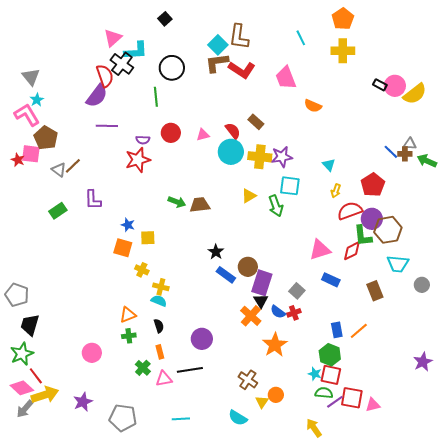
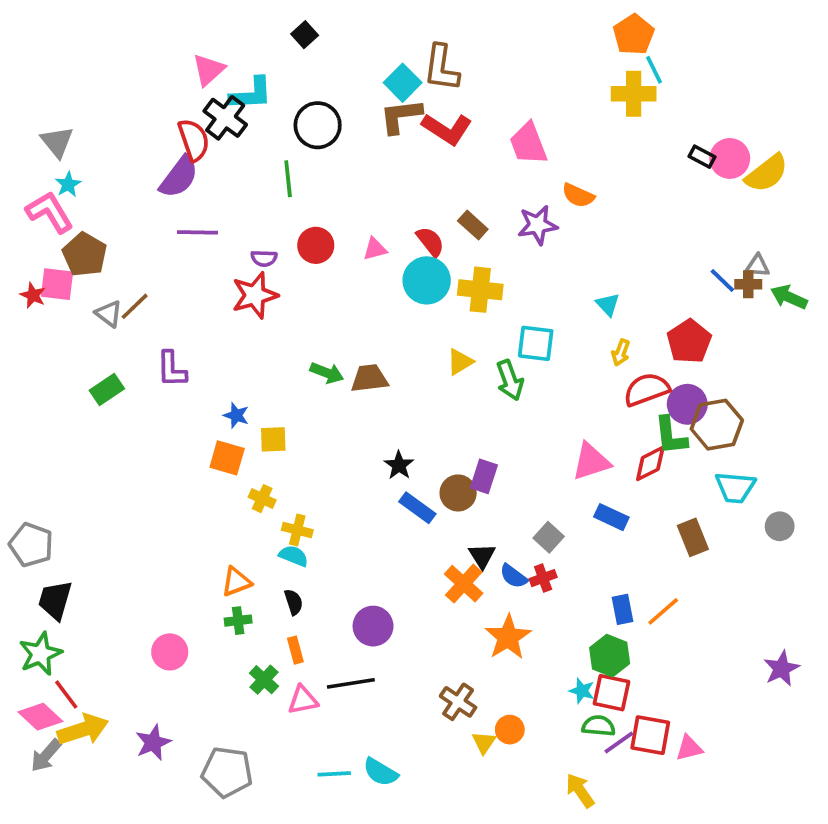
cyan line: (301, 38) -> (654, 70), moved
purple star: (282, 157) -> (538, 225), moved
purple rectangle: (262, 283) -> (484, 476), moved, size x0.7
cyan semicircle: (238, 418) -> (380, 772), moved

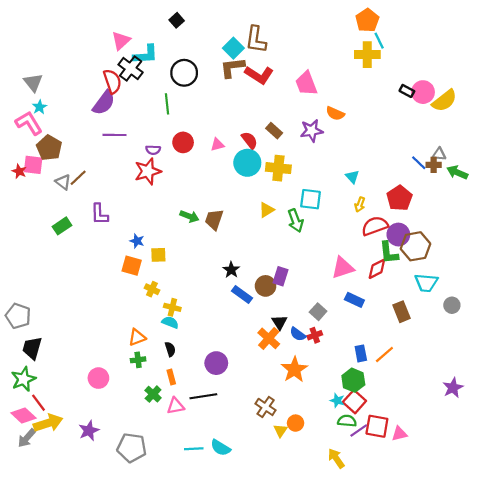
brown trapezoid: (369, 378) -> (214, 220), turned -65
red square: (611, 693) -> (354, 402), turned 30

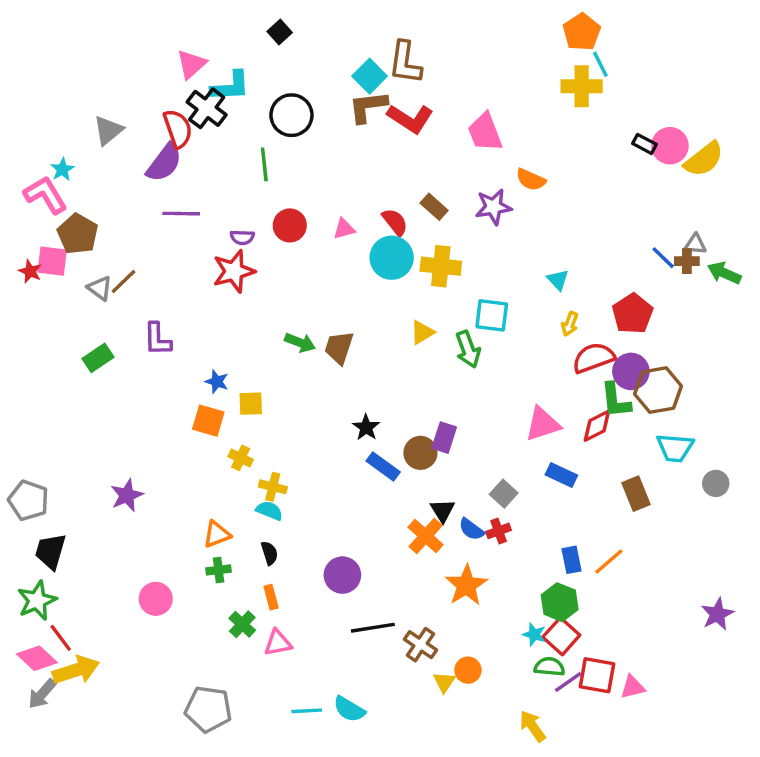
gray triangle: (33, 82) -> (108, 130), moved, turned 30
black line: (203, 396) -> (373, 628), moved
purple star: (89, 431) -> (127, 495), moved

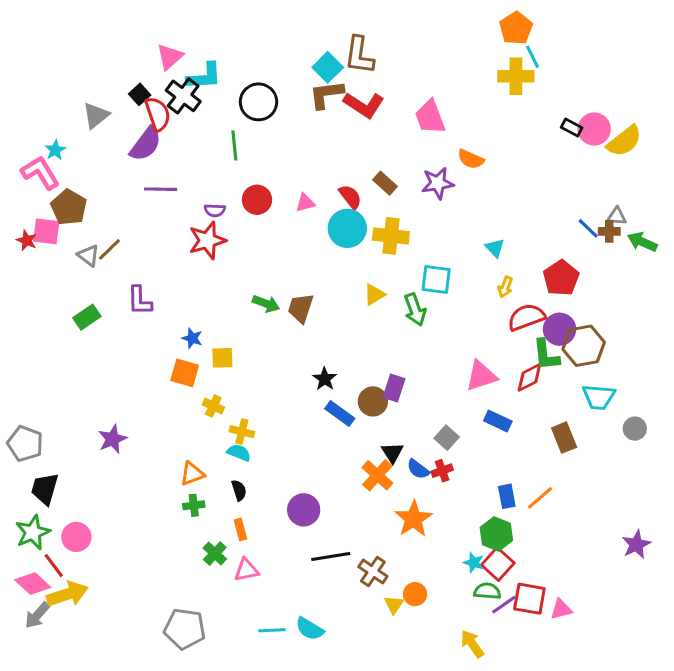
black square: (280, 32) -> (140, 94), moved
pink circle: (156, 599) -> (76, 537), moved

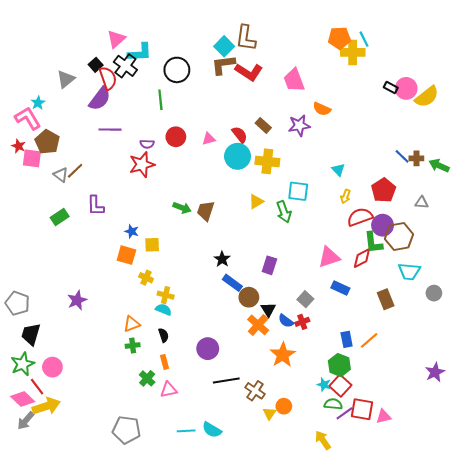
orange pentagon: (516, 28) -> (339, 38), moved, turned 30
gray triangle: (617, 216) -> (422, 203), moved
red star: (27, 240) -> (19, 146), moved
brown circle: (373, 401) -> (249, 297), moved

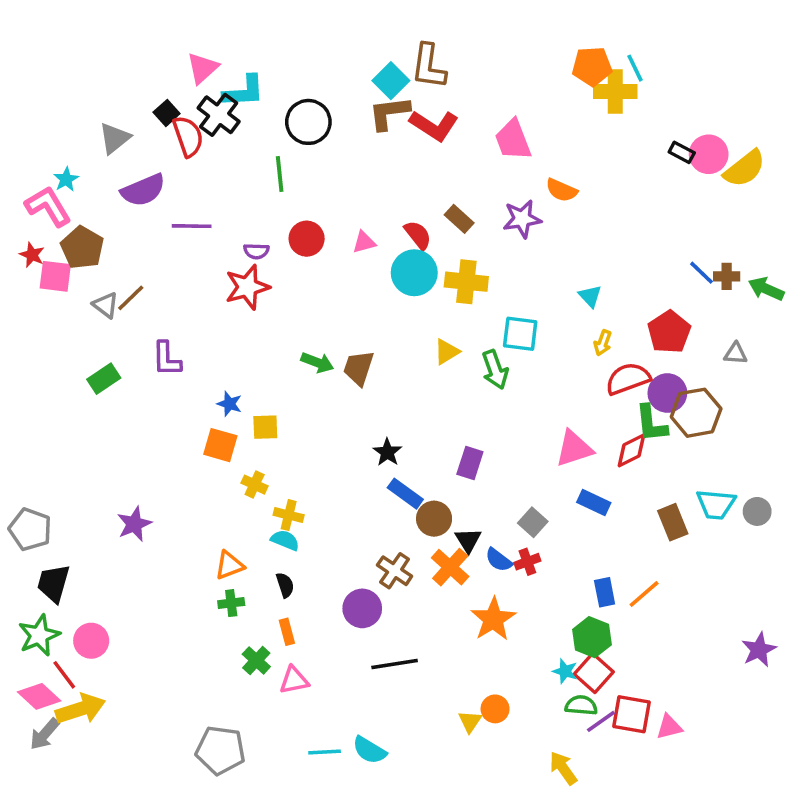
purple semicircle: (100, 99) -> (143, 190), moved, turned 30
cyan trapezoid: (409, 271) -> (716, 504), moved
brown cross: (255, 391) -> (395, 571), moved

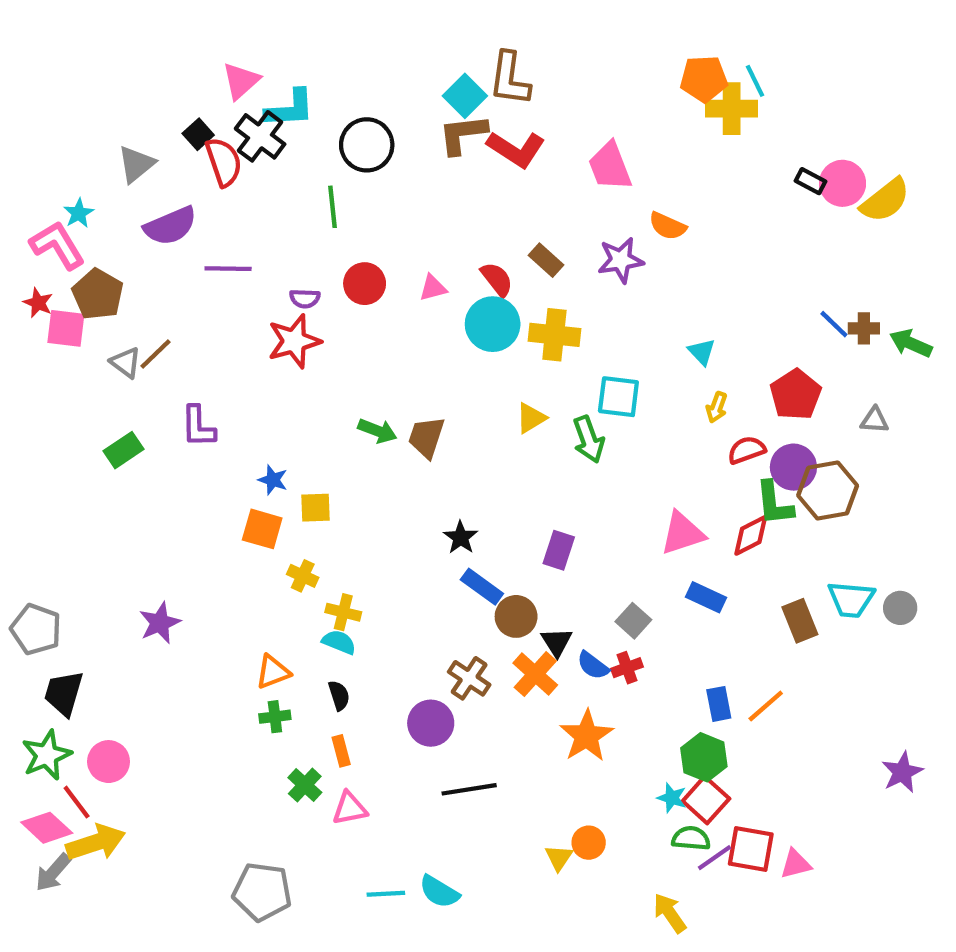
red semicircle: (628, 379) -> (747, 450), size x0.7

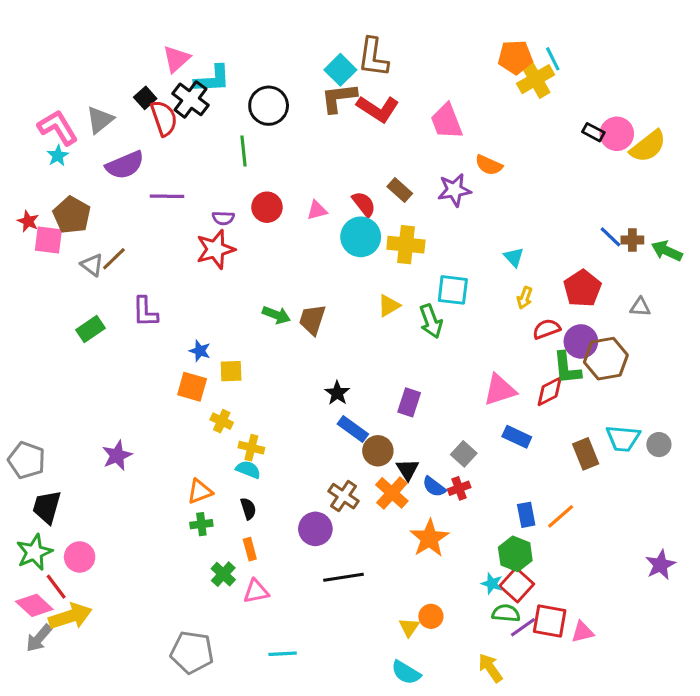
yellow cross: (732, 109) -> (536, 79), turned -30
pink L-shape: (57, 245) -> (58, 128), moved
cyan semicircle: (439, 892) -> (406, 673), moved

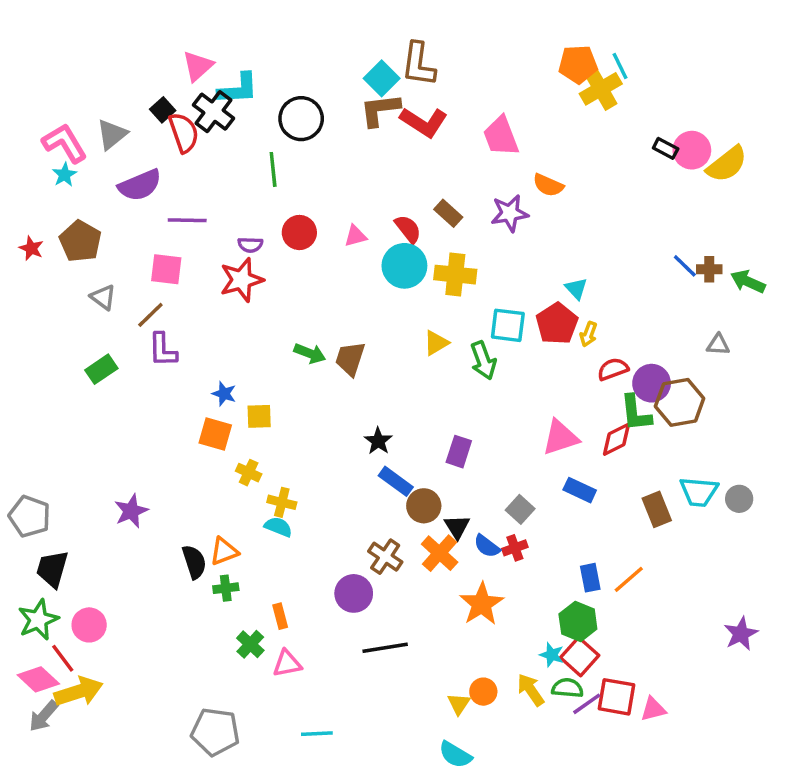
pink square: (48, 240) -> (166, 269), moved
brown line: (114, 259) -> (150, 315), moved
red pentagon: (582, 288) -> (557, 324), moved
black semicircle: (248, 509) -> (194, 562), moved, size x1.4
yellow arrow: (490, 668) -> (531, 690), moved

